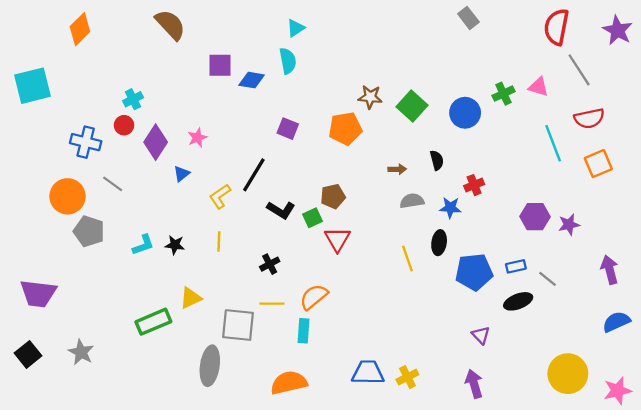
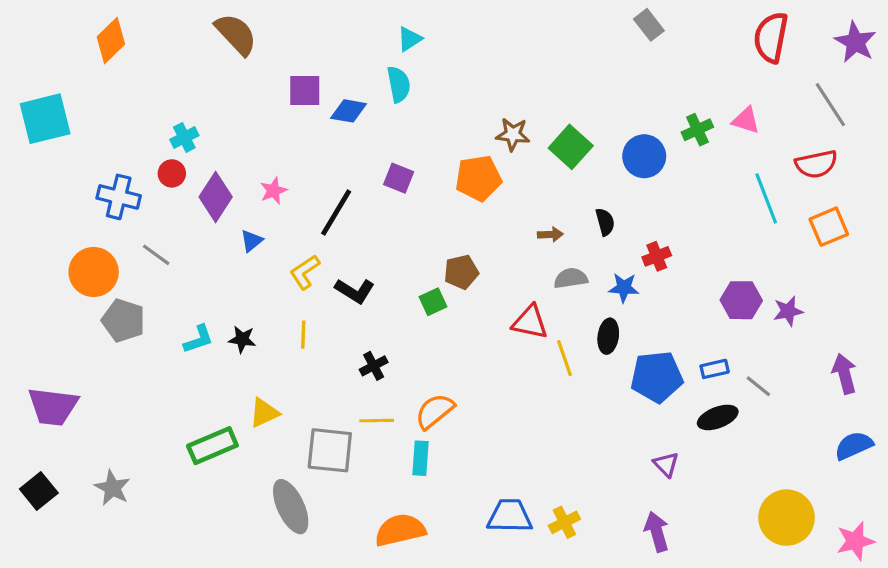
gray line: (579, 70) -> (830, 105), moved
black line: (254, 175) -> (336, 213), moved
black L-shape: (281, 210) -> (355, 291), moved
red triangle: (337, 239) -> (530, 322), moved, turned -48
gray ellipse: (210, 366) -> (291, 507), turned -33

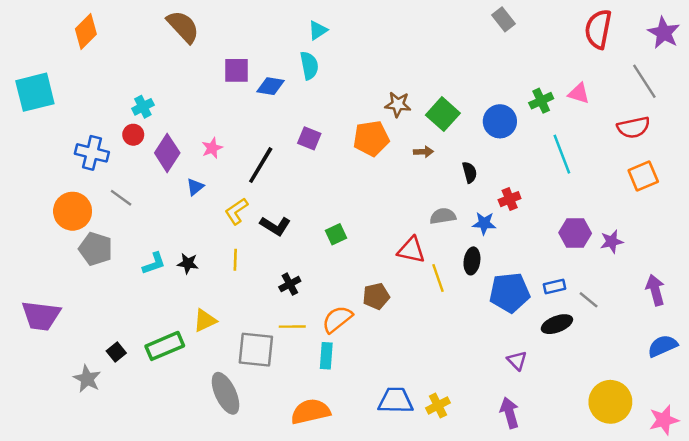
cyan line: (766, 198) -> (562, 154), moved
brown arrow: (550, 234) -> (423, 152), moved
brown pentagon: (461, 272) -> (376, 296), moved
black square: (39, 491) -> (116, 352), moved, size x0.7

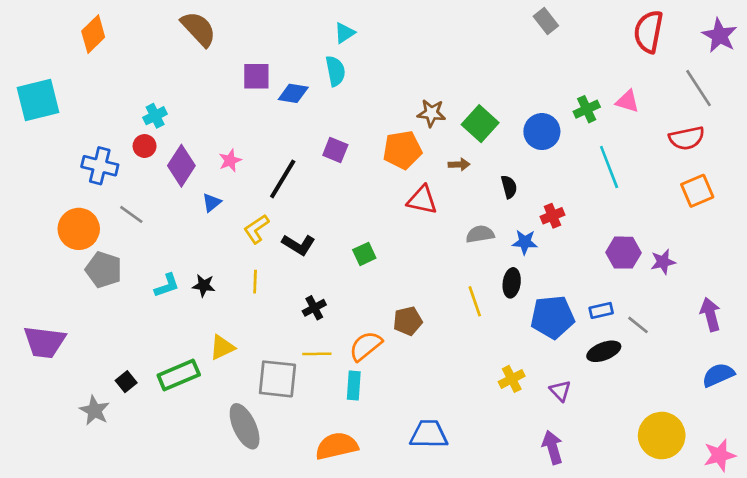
red triangle: (411, 250) -> (422, 200), moved
yellow cross: (438, 405) -> (512, 379), moved

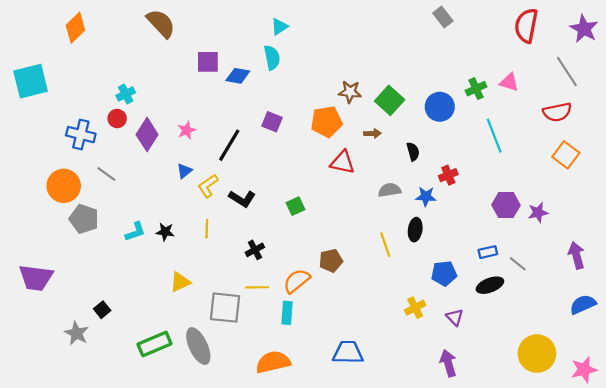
orange square: (697, 191) -> (566, 155), turned -30
blue triangle: (212, 203) -> (184, 171), moved
blue pentagon: (552, 317) -> (444, 273), moved, size x0.7
green rectangle: (179, 375) -> (154, 344), moved

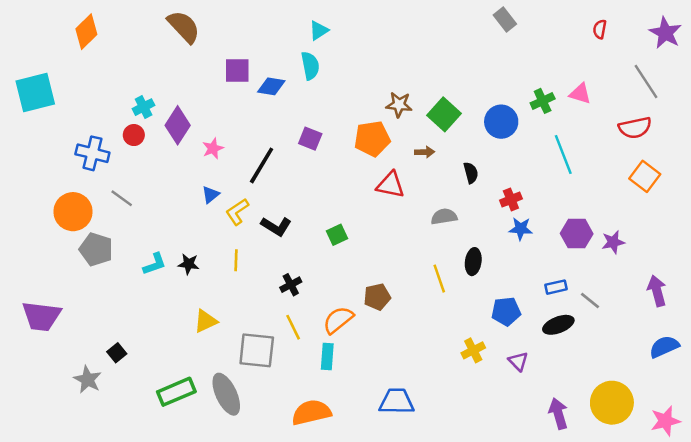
red semicircle: (526, 26) -> (600, 29), size x0.5
purple diamond: (147, 135) -> (178, 125), moved
blue star: (426, 196) -> (521, 229), moved
yellow line: (257, 287) -> (293, 327), turned 65
purple arrow: (448, 363) -> (558, 414), moved

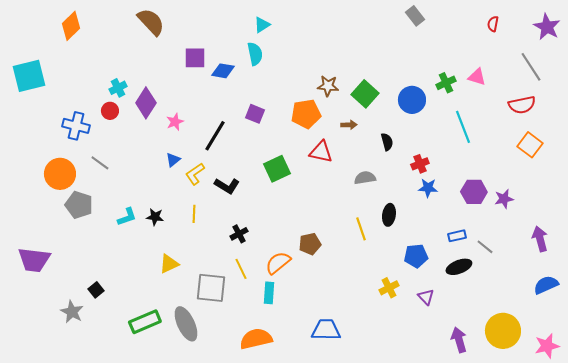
green square: (337, 235) -> (277, 169), moved, size x1.5

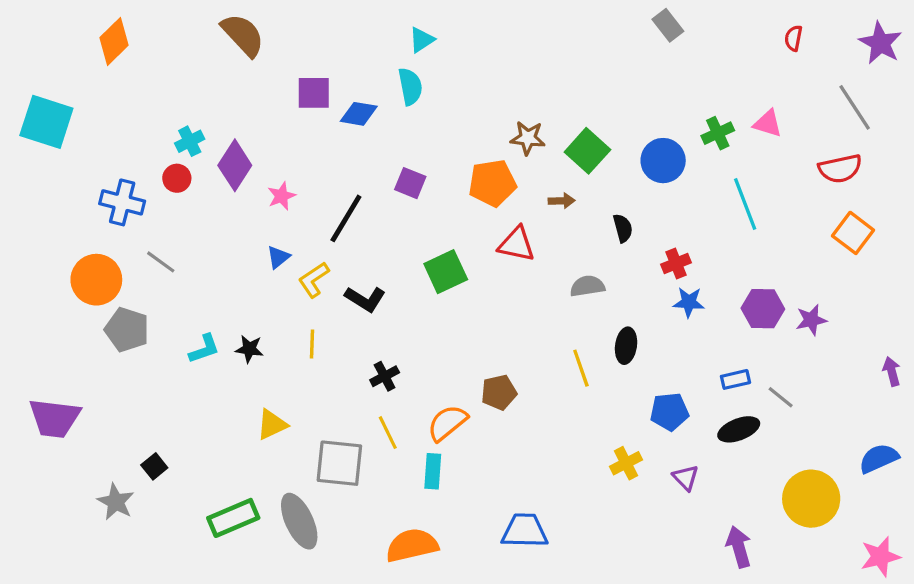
cyan square: (29, 76) -> (46, 122), turned 32
purple arrow: (540, 239) -> (892, 371), moved, size x0.7
yellow circle: (503, 331) -> (811, 499), moved

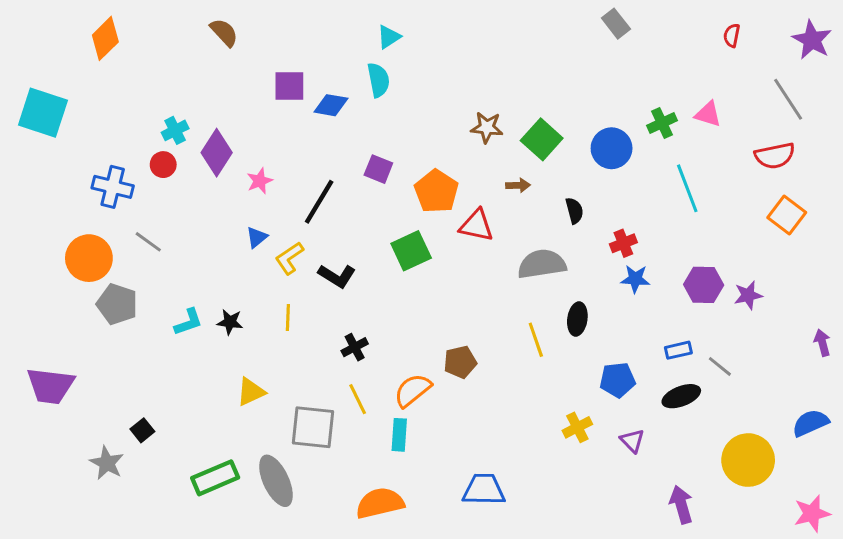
brown semicircle: (243, 35) -> (224, 32), size x0.7
orange pentagon: (492, 183) -> (436, 191), moved, turned -30
gray semicircle: (587, 286) -> (542, 264), size x1.5

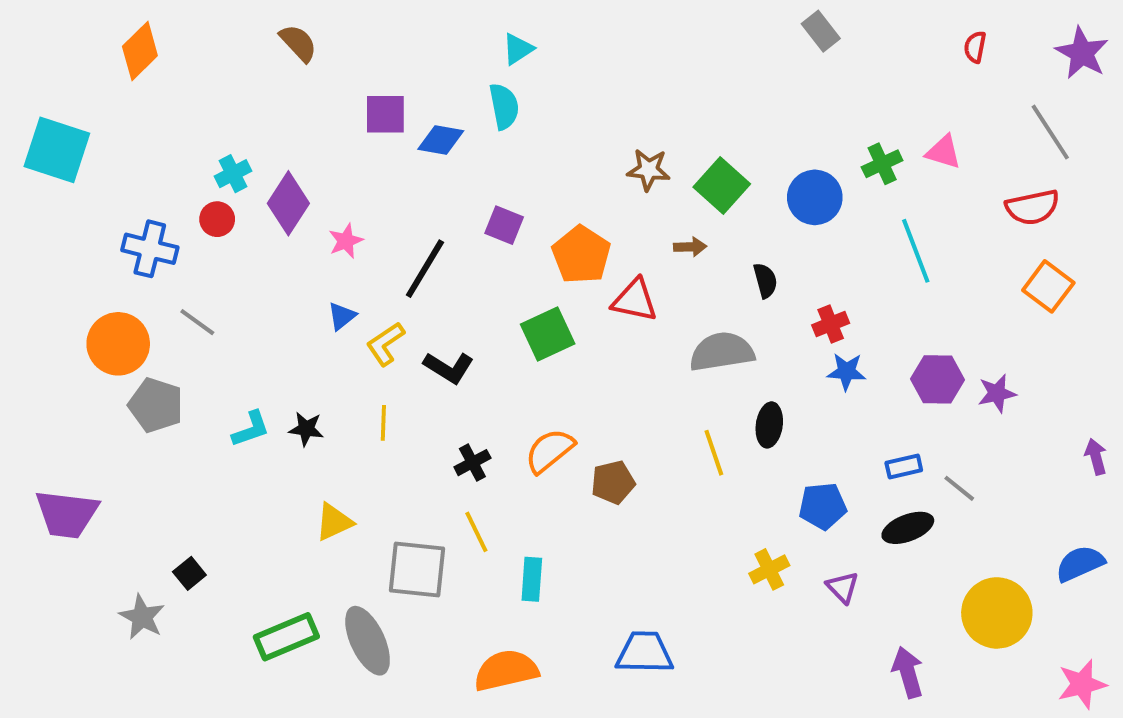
orange semicircle: (413, 390) -> (550, 451), moved

